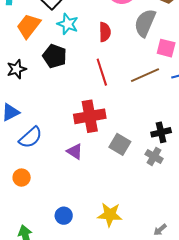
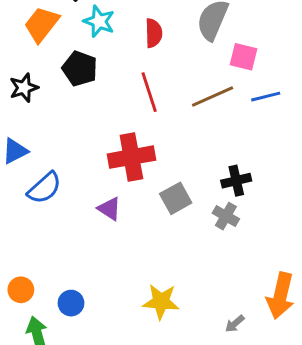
gray square: (120, 144) -> (176, 198), turned 30
orange circle: (22, 178) -> (21, 290), moved
blue circle: (64, 216) -> (71, 303), moved

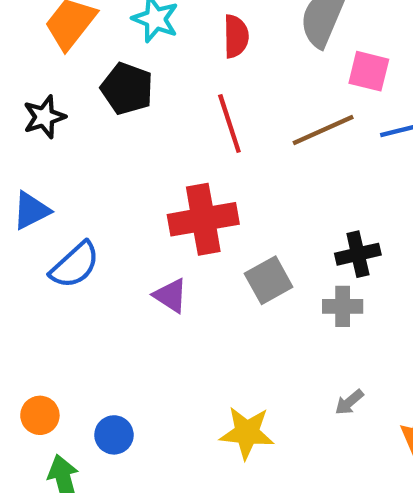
gray cross: (226, 216) -> (343, 306), turned -30
gray arrow: (235, 324) -> (349, 402), moved

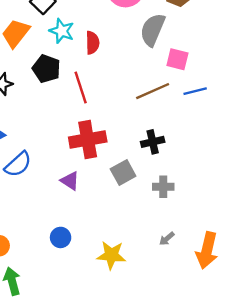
red semicircle: (236, 36) -> (92, 43), moved
red line: (229, 123) -> (81, 88), moved
black cross: (358, 254) -> (153, 142), moved
blue circle: (114, 435) -> (61, 237), moved

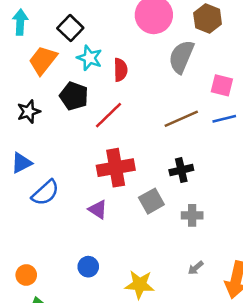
pink square: (177, 59) -> (222, 85), moved
red line: (81, 88) -> (109, 115), turned 64

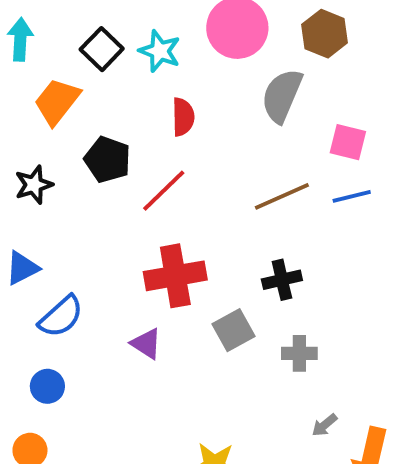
cyan star: (89, 58) -> (160, 51), moved
blue circle: (88, 267) -> (47, 386), moved
gray arrow: (196, 268) -> (325, 425), moved

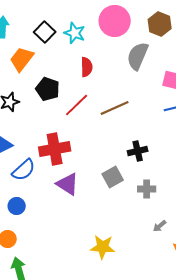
brown line: (282, 196) -> (115, 108), moved
red cross: (175, 276) -> (55, 149), moved
purple triangle: (146, 344) -> (68, 184), size x1.4

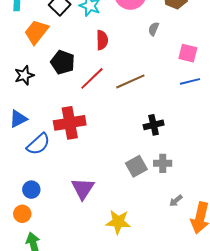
gray semicircle: (138, 56) -> (154, 29), size x0.5
gray square: (113, 177) -> (136, 166), moved
purple triangle: (68, 184) -> (83, 189), moved, turned 30
blue circle: (17, 206) -> (31, 190), moved

